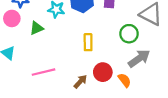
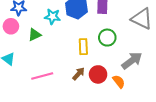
green circle: (129, 34) -> (107, 38), moved
brown arrow: (80, 82) -> (79, 74), moved

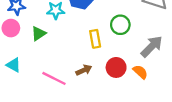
brown arrow: (79, 74) -> (84, 70), moved, turned 32
pink line: (42, 76) -> (54, 78), turned 50

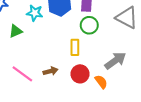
green circle: (120, 25) -> (89, 25), moved
yellow rectangle: (95, 39) -> (75, 47), moved

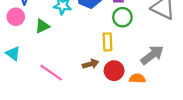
brown arrow: (51, 71) -> (91, 64), moved
orange semicircle: (101, 82) -> (137, 78), turned -48

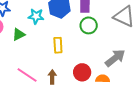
yellow rectangle: (107, 42) -> (58, 45), moved
brown arrow: (91, 64) -> (52, 77), moved, turned -72

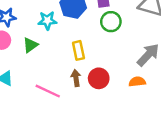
red circle: (82, 72) -> (99, 78), moved
brown arrow: (52, 77) -> (76, 78), moved

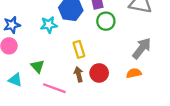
green triangle: (30, 45) -> (38, 66), moved, turned -32

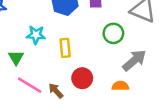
green circle: (106, 21) -> (113, 33), moved
cyan star: (49, 25) -> (36, 35), moved
brown arrow: (79, 74) -> (56, 91), moved, turned -40

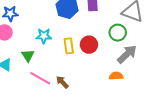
green circle: (113, 33) -> (118, 33), moved
red circle: (82, 78) -> (89, 45), moved

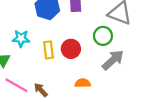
orange semicircle: (116, 76) -> (83, 83), moved

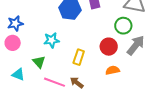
red circle: (71, 49) -> (109, 47), moved
yellow rectangle: (48, 50) -> (79, 57), moved, turned 35

